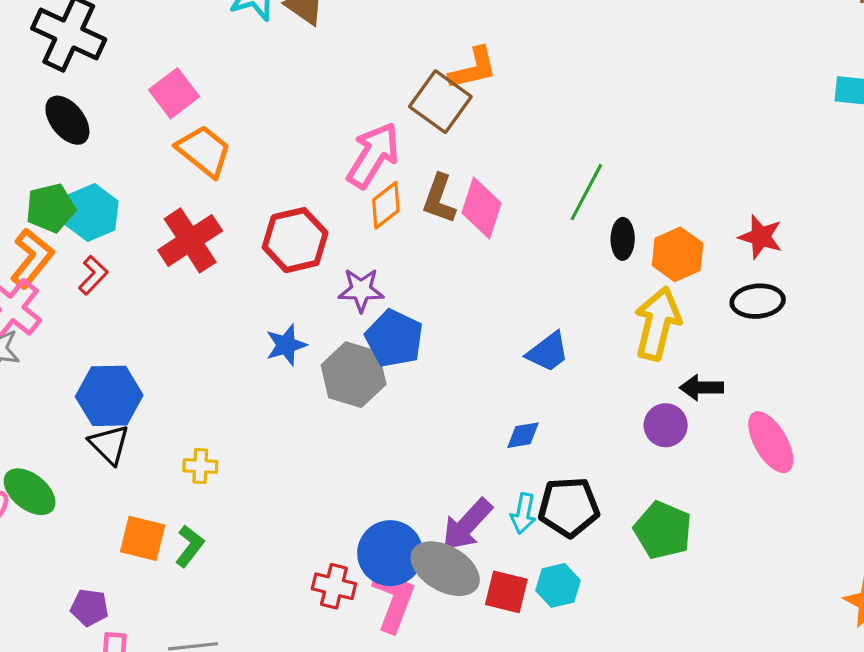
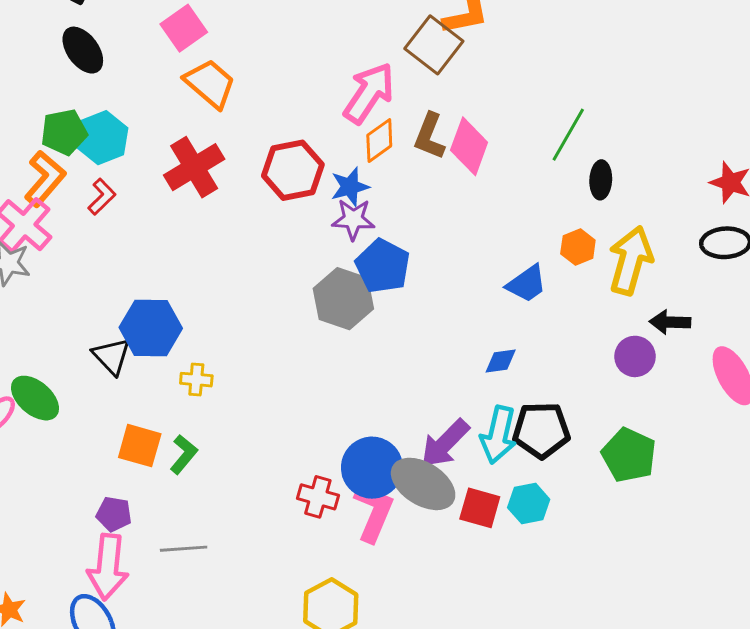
orange hexagon: (678, 254) -> (578, 247), moved, size x0.7
blue star: (286, 345) -> (350, 187), moved
blue hexagon: (109, 396) -> (151, 328), moved
cyan arrow: (523, 514) -> (498, 435), size x1.5
purple pentagon: (90, 607) -> (114, 514), moved

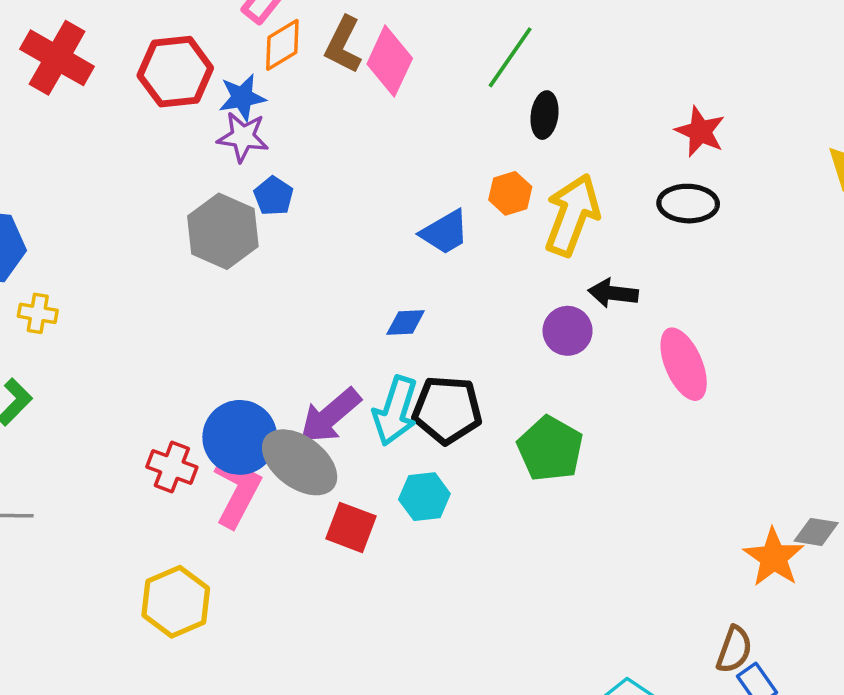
red cross: (194, 167) -> (57, 58), turned -34
blue pentagon: (383, 266) -> (274, 196), size x0.6
red square: (480, 508) -> (351, 527), moved

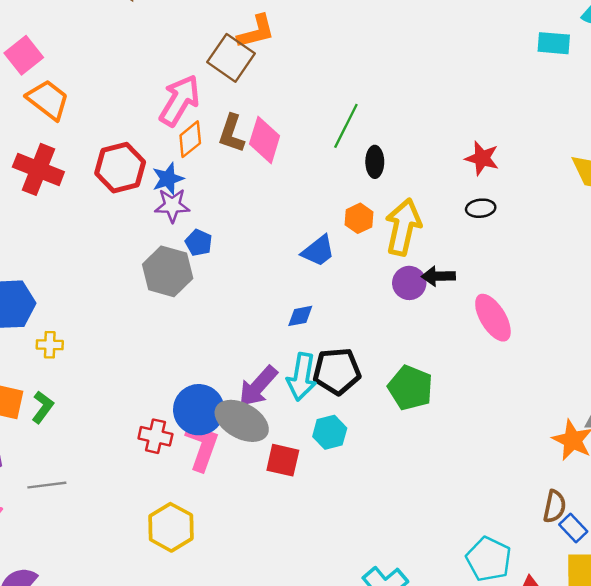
black ellipse: (688, 204) -> (481, 208), size x0.7
purple circle: (568, 331) -> (409, 283), moved

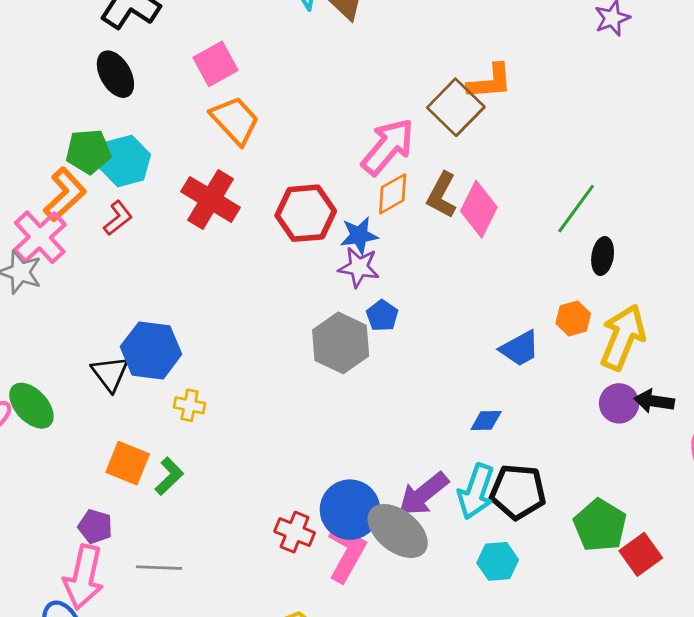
red square: (283, 460) -> (641, 554), moved, turned 32

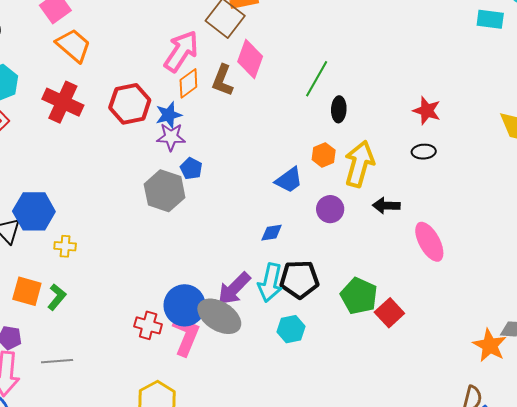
pink diamond: (479, 209) -> (250, 59), moved
purple circle: (619, 403) -> (330, 209), moved

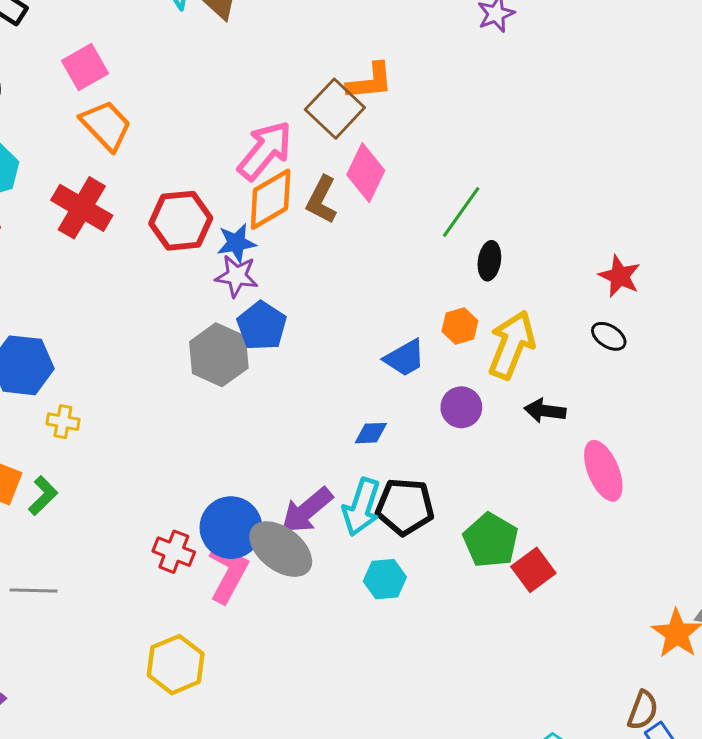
orange diamond: (188, 83) -> (271, 199), size x1.4
black ellipse: (424, 152) -> (609, 336), turned 30
blue pentagon: (191, 168) -> (262, 326), size x1.5

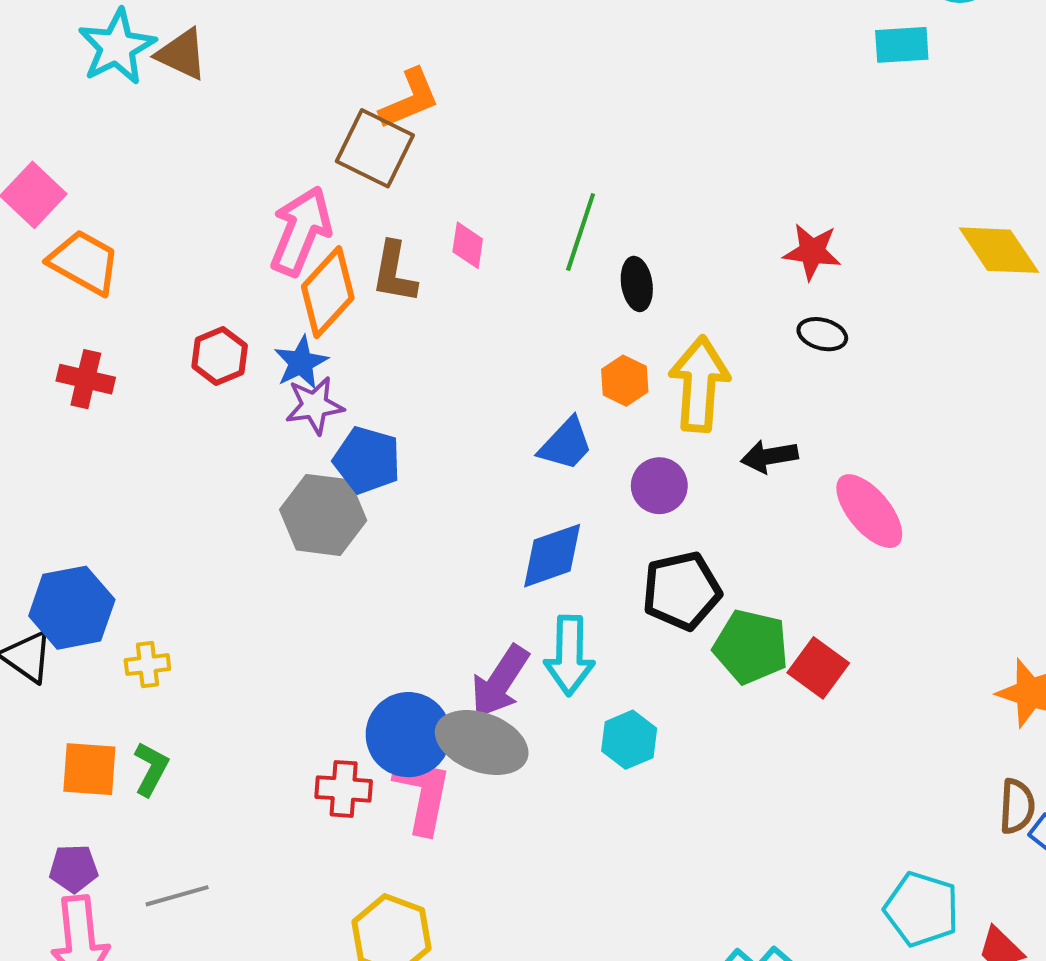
pink diamond: (366, 173) -> (468, 245), moved, size x0.6
red cross: (82, 208) -> (86, 379), size x0.7
red hexagon: (181, 221) -> (220, 356), size x0.7
blue diamond: (371, 433) -> (552, 556), size x1.6
black pentagon: (405, 507) -> (682, 591), moved

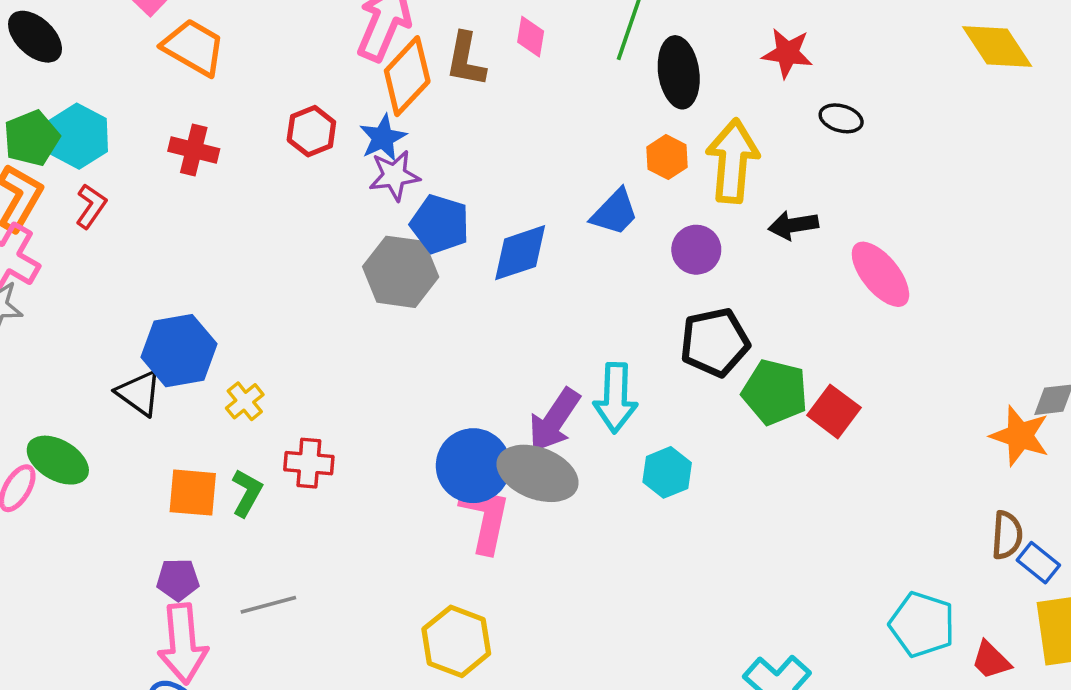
red star: (812, 252) -> (787, 53), moved
black ellipse: (637, 284) -> (679, 72), size x1.5
blue diamond: (552, 556) -> (520, 253), moved
yellow cross: (147, 665) -> (245, 401), turned -33
red cross: (344, 789) -> (309, 463), moved

